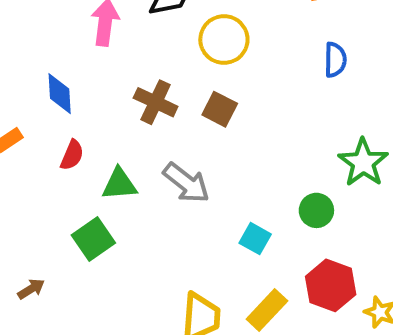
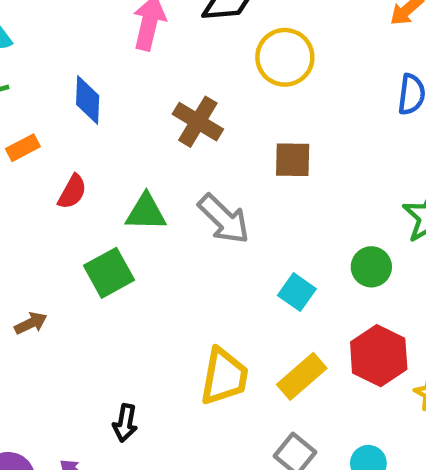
brown square: (220, 109) -> (293, 160), moved, turned -32
red semicircle: (72, 155) -> (72, 192), moved

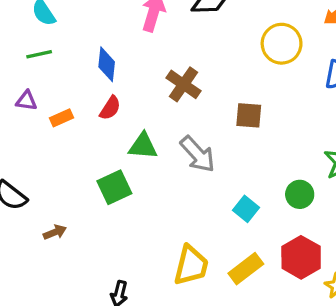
yellow circle: (285, 57) -> (282, 44), moved
orange rectangle: (23, 148) -> (61, 118), moved
red semicircle: (72, 192) -> (110, 108), moved
brown arrow: (31, 323) -> (55, 232), moved

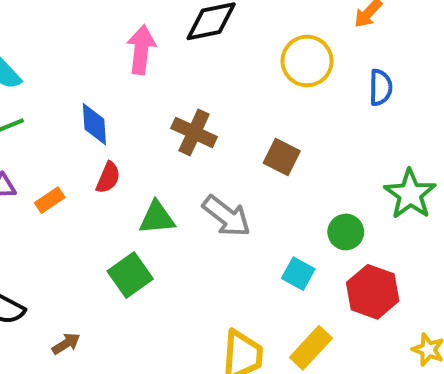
brown square: (249, 115) -> (282, 157), turned 32
green circle: (300, 194) -> (346, 232), moved
red hexagon: (301, 257) -> (373, 292), moved

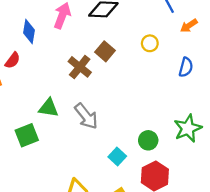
yellow circle: (307, 61) -> (150, 43), size x0.6
blue diamond: (94, 124) -> (29, 31), moved
brown square: (282, 157) -> (105, 51), moved
red semicircle: (108, 178) -> (13, 60), moved

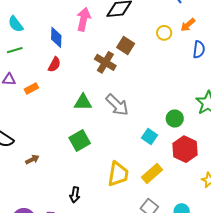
orange arrow: (189, 26) -> (188, 25), moved
red semicircle: (13, 60) -> (54, 64), moved
green square: (27, 135) -> (80, 141), moved

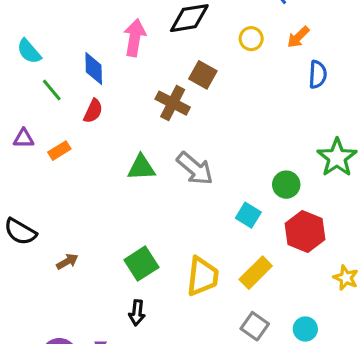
yellow circle: (164, 33) -> (251, 39), moved
green line: (15, 50) -> (52, 90), moved, turned 70
green square: (80, 141) -> (141, 264), moved

